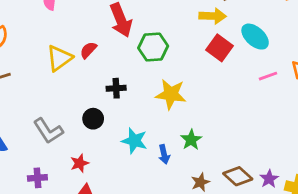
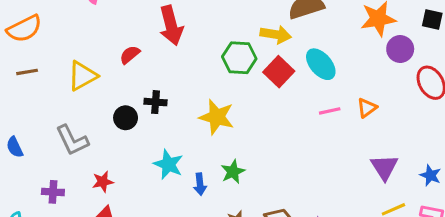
green hexagon: (153, 47) -> (239, 58), moved
yellow triangle: (59, 58) -> (83, 76), moved
black circle: (93, 119) -> (126, 118), moved

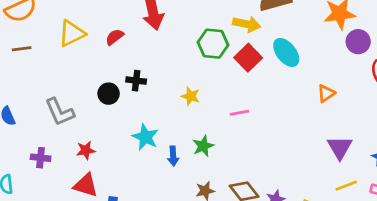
yellow triangle: (83, 76) -> (72, 33), moved
pink line: (330, 111) -> (239, 113), moved
yellow star: (217, 117) -> (191, 96), size x0.6

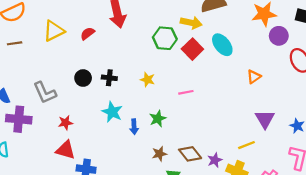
black cross: (136, 81) -> (109, 78), moved
purple cross: (41, 158) -> (19, 119), moved, size x1.6
yellow line: (346, 186) -> (246, 145), moved

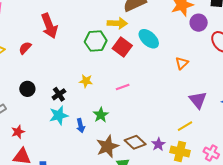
black cross: (109, 78) -> (59, 94), moved, turned -32
cyan star: (112, 112) -> (59, 115), turned -30
brown star: (159, 154) -> (107, 146), size x1.6

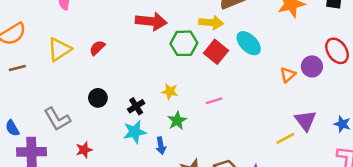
purple circle: (199, 23) -> (312, 66), moved
red arrow: (49, 26) -> (151, 21), moved, turned -65
green star: (101, 115) -> (177, 121), moved
yellow line: (185, 126) -> (285, 138), moved

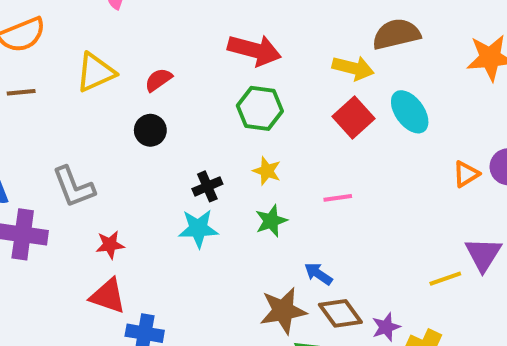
green hexagon: (184, 43) -> (260, 108), moved
black circle: (98, 98) -> (150, 130), moved
blue arrow: (161, 146) -> (318, 274), moved, turned 126

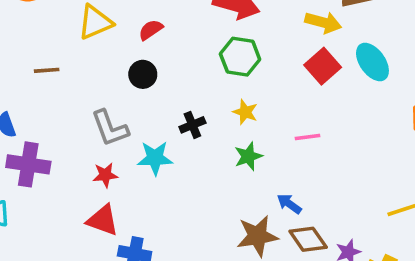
brown line: (21, 92) -> (47, 70), moved
gray L-shape: (74, 187) -> (110, 128), moved
cyan star: (198, 229) -> (155, 158), moved

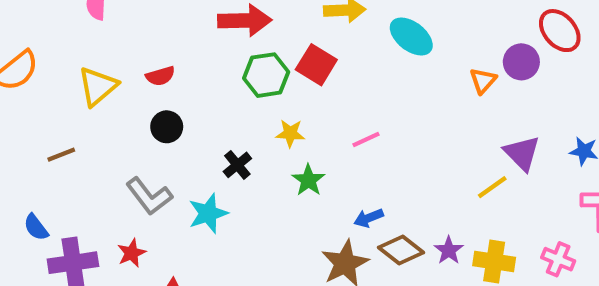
red semicircle: (151, 30) -> (160, 76), turned -145
red square: (323, 66) -> (316, 65), moved
red star: (105, 175) -> (132, 253), moved
blue arrow: (289, 204) -> (369, 218), turned -40

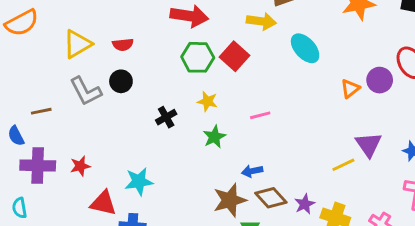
brown line: (61, 155) -> (41, 111), moved
gray L-shape: (149, 196) -> (86, 91), moved
cyan star: (208, 213) -> (139, 181), moved

